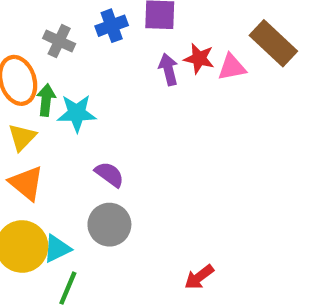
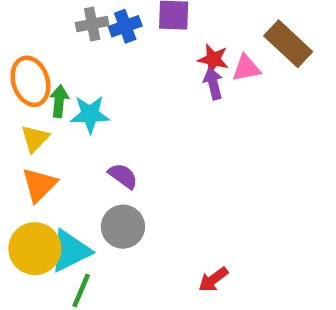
gray cross: (59, 41) -> (92, 24), moved, turned -36
purple arrow: (168, 69) -> (213, 83), moved
orange triangle: (26, 183) -> (39, 185), turned 36
cyan triangle: (57, 249) -> (70, 251), size x1.5

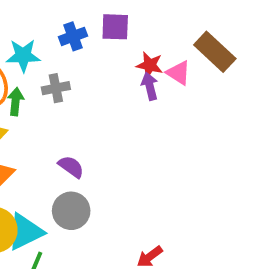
gray cross: (92, 24) -> (56, 88), moved
pink triangle: (246, 68) -> (178, 73), turned 44
cyan star: (90, 114) -> (23, 56), moved

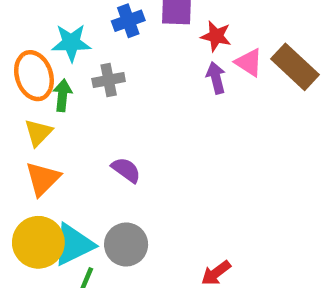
brown rectangle: (215, 52) -> (295, 67), moved
red star: (150, 65) -> (216, 36), moved
gray circle: (71, 211) -> (126, 244), moved

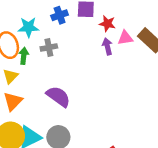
pink triangle: (249, 62) -> (125, 38), turned -42
purple semicircle: (126, 170) -> (58, 97), size x1.5

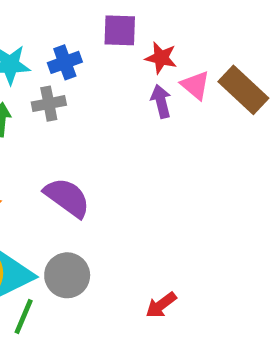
blue cross: (60, 15) -> (65, 62), moved
pink triangle: (125, 38) -> (195, 85), turned 49

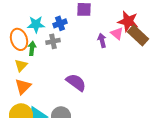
red star: (161, 58) -> (128, 21), moved, size x1.5
purple semicircle: (67, 197) -> (76, 82), moved

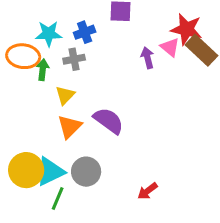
orange ellipse: (19, 39) -> (23, 56), turned -65
yellow triangle: (21, 65) -> (65, 95), moved
orange triangle: (23, 86) -> (70, 127), moved

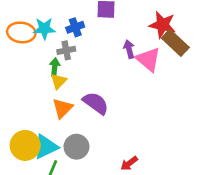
pink triangle: (170, 47) -> (148, 59), moved, size x1.5
orange ellipse: (23, 56) -> (21, 32), moved
green arrow: (43, 70) -> (55, 67), moved

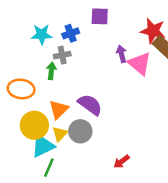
orange ellipse: (21, 32) -> (21, 89), moved
yellow triangle: (59, 81) -> (60, 134), moved
yellow circle: (25, 145) -> (34, 125), moved
gray circle: (76, 147) -> (80, 131), moved

